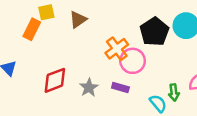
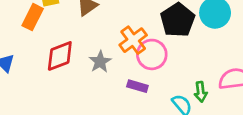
red diamond: (55, 80) -> (60, 56), moved
gray star: (89, 88) -> (100, 62), moved

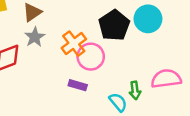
gray star: (100, 62) -> (35, 37), moved

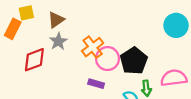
cyan circle: (148, 19) -> (176, 25), moved
black pentagon: (114, 25) -> (134, 61), moved

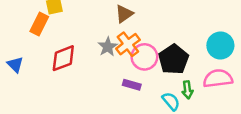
brown triangle: (56, 20) -> (124, 14), moved
cyan circle: (176, 25) -> (220, 45), moved
gray star: (58, 41) -> (108, 47), moved

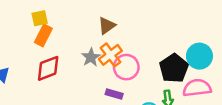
orange rectangle: (39, 24) -> (43, 35), moved
black pentagon: (174, 59) -> (174, 68), moved

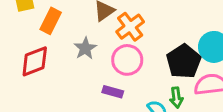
orange rectangle: (43, 35) -> (51, 21), moved
orange cross: (110, 55) -> (130, 27), moved

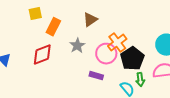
orange cross: (130, 27) -> (117, 43), moved
black pentagon: (184, 61) -> (132, 59), moved

